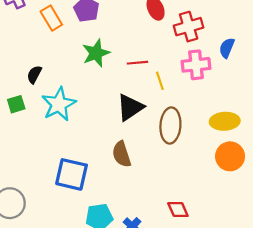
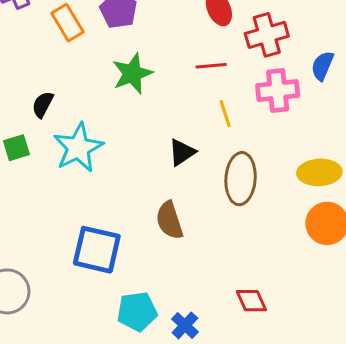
red line: (137, 63) -> (211, 66), moved
black triangle: (130, 107) -> (182, 152), size x0.7

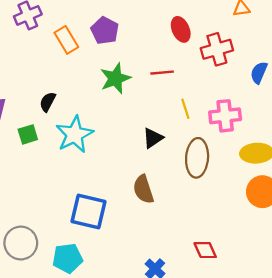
red line: (211, 66) -> (162, 73), moved
pink cross: (278, 91) -> (225, 116), moved
cyan pentagon: (137, 312) -> (67, 258), moved

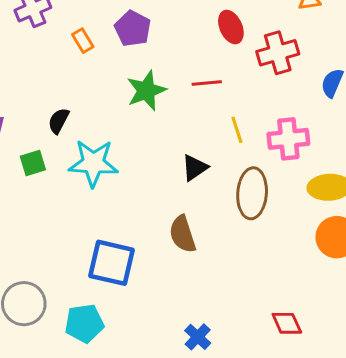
orange rectangle: (66, 40) -> (83, 41), size x0.7
cyan star: (74, 134) -> (93, 163), turned 30
red diamond: (205, 250) -> (287, 323), moved

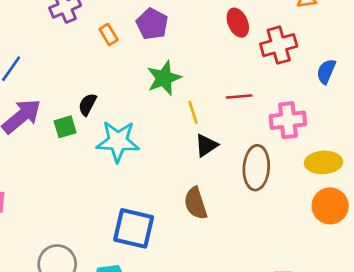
red line: (207, 83) -> (239, 96), moved
yellow line: (237, 130) -> (193, 112), moved
green square: (33, 163) -> (65, 127), moved

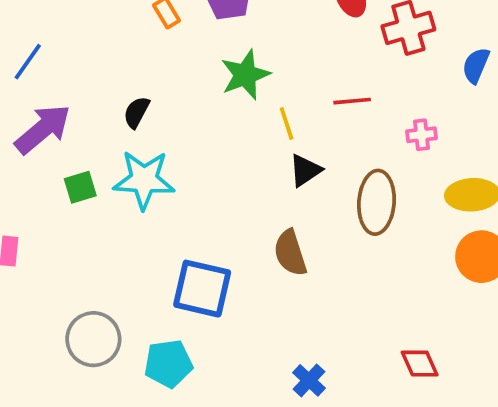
pink cross: (288, 120) -> (422, 135), size x0.6
green square: (65, 127) -> (80, 187), moved
cyan star: (118, 141) -> (144, 180), moved

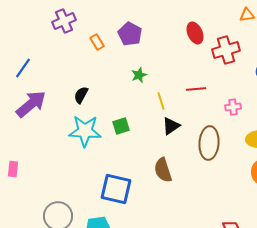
green star: (245, 75) -> (139, 75), size x0.6
green square: (80, 187) -> (121, 126), moved

